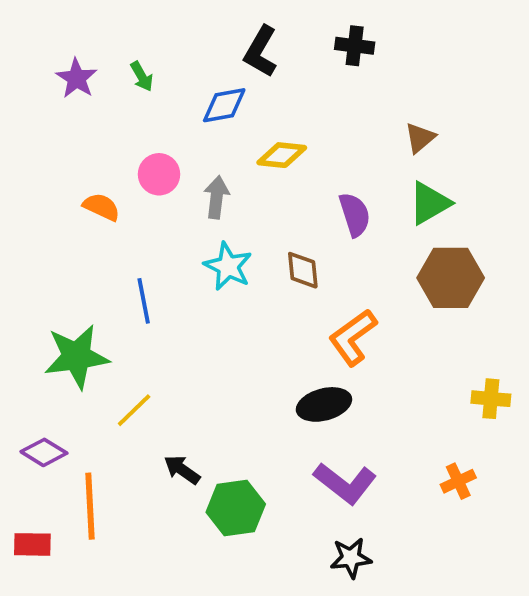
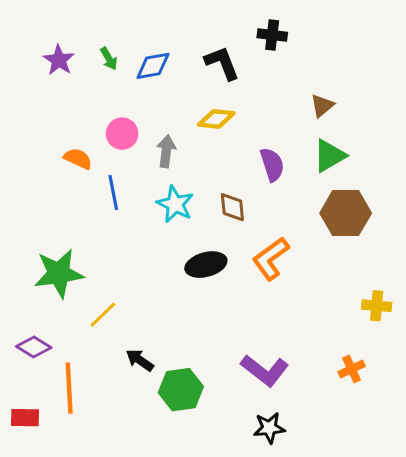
black L-shape: (261, 52) -> (222, 63), moved, turned 129
blue diamond: (224, 105) -> (153, 66), moved
blue line: (144, 301) -> (113, 192), moved
black ellipse: (324, 404) -> (206, 265), moved

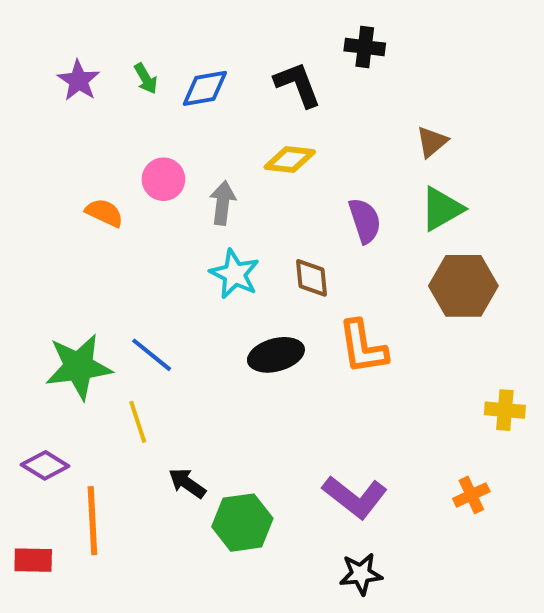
blue line: (113, 192) -> (152, 355), moved, turned -40
orange L-shape: (271, 259) -> (363, 347), turned -63
yellow line: (103, 315) -> (138, 422), turned -64

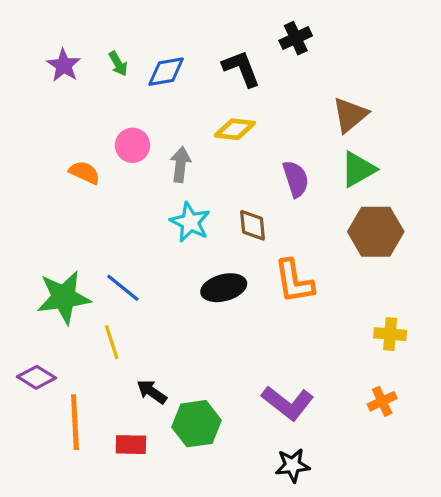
black cross: (365, 47) -> (296, 38), turned -32
brown triangle: (432, 142) -> (350, 115), size x1.4
yellow cross: (505, 410) -> (390, 334), moved
red rectangle: (33, 560) -> (131, 445), moved

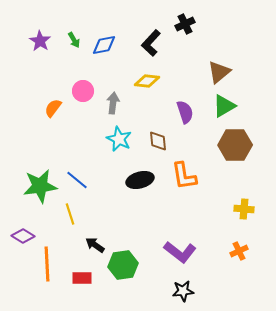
black L-shape: (241, 68) -> (151, 43), turned -116
orange semicircle: (84, 172) -> (53, 108), turned -78

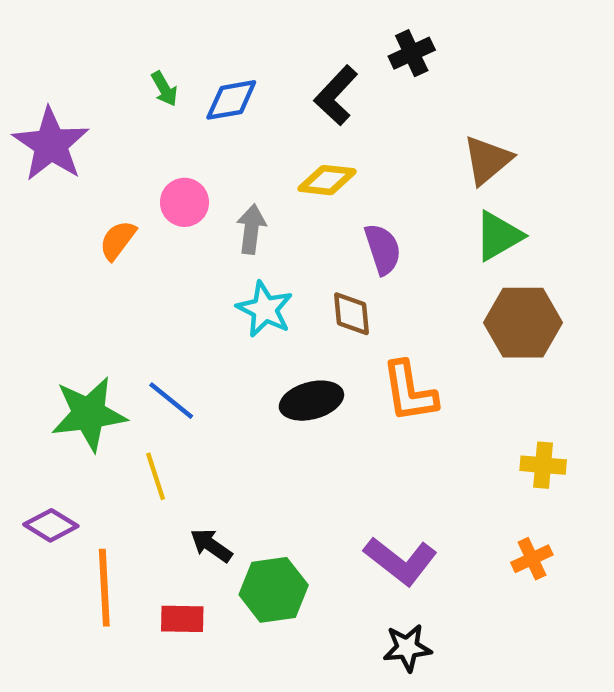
purple star: (40, 41) -> (51, 144), moved, size x1.6
purple semicircle: (185, 112) -> (383, 249), moved

